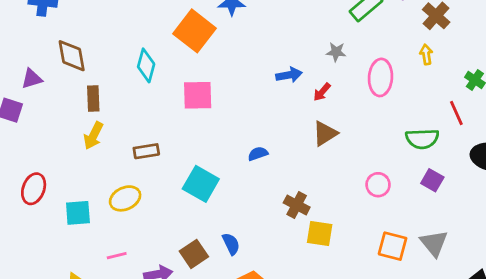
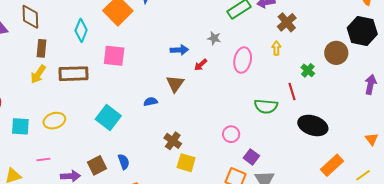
brown triangle: (325, 133) -> (175, 84), moved, turned -30
brown rectangle: (146, 151) -> (73, 74), moved, size x1.6
purple square: (432, 180) -> (251, 157), moved

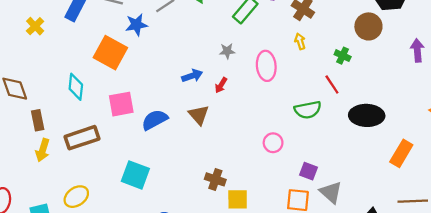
blue semicircle: (151, 102) -> (155, 120), moved, size x1.6
pink circle: (231, 134) -> (273, 143), moved

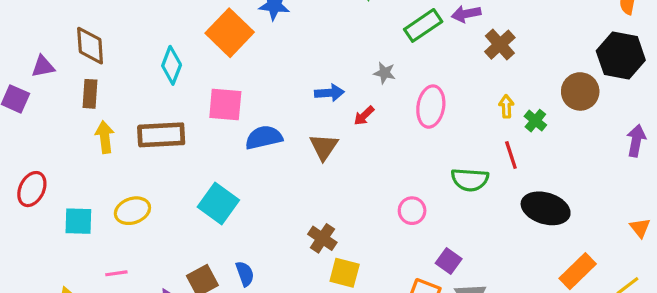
yellow arrow: (300, 41) -> (506, 106), moved
brown rectangle: (38, 120) -> (90, 94), moved
yellow arrow: (43, 150) -> (105, 137), turned 140

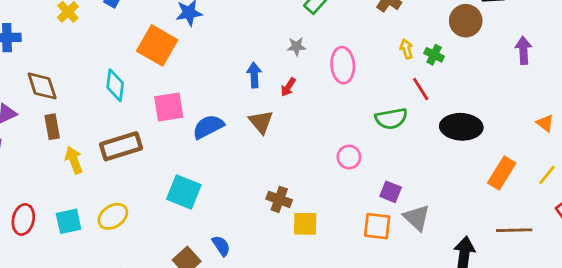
blue arrow: (329, 93) -> (254, 75), turned -75
cyan square: (78, 221) -> (69, 221), moved

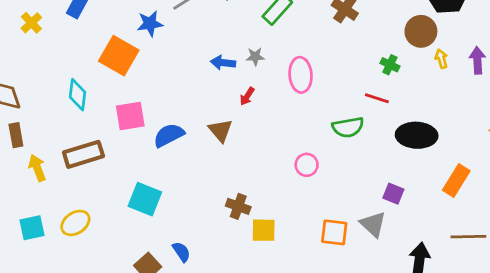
yellow arrow: (406, 49) -> (441, 59), moved
blue arrow: (254, 75) -> (223, 63), moved, turned -80
red line: (421, 89) -> (377, 98), turned -40
purple square: (391, 192) -> (393, 194), moved

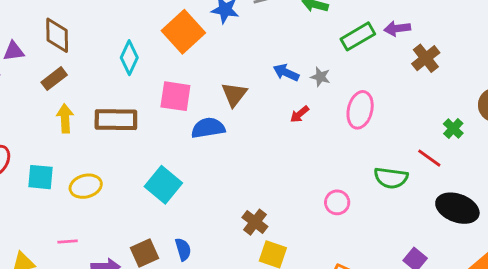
brown triangle: (220, 130) -> (234, 94), moved
brown rectangle: (16, 135) -> (54, 79), turned 45

